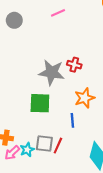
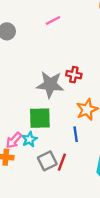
gray square: (44, 144) -> (47, 161), turned -30
cyan star: (27, 150) -> (29, 139), moved
pink arrow: (12, 153) -> (14, 140), moved

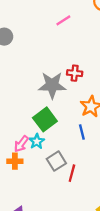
pink line: (53, 21) -> (63, 20), moved
green square: (40, 118) -> (45, 119), turned -30
red line: (62, 162) -> (72, 173), moved

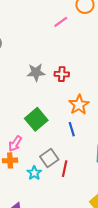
pink line: (63, 20) -> (61, 22), moved
gray star: (52, 85) -> (36, 72), moved, size x0.7
cyan star: (37, 141) -> (34, 173), moved

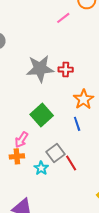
gray star: (36, 72) -> (40, 69), size x1.5
red line: (65, 169) -> (71, 163), turned -42

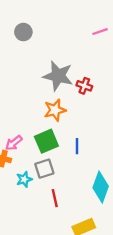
orange star: (84, 99) -> (55, 110), moved
green square: (42, 115) -> (46, 141), moved
red line: (71, 163) -> (55, 198), moved

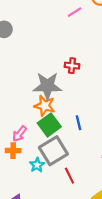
gray star: (58, 76) -> (47, 86), moved
orange star: (55, 110) -> (45, 106), moved, turned -30
gray square: (44, 169) -> (53, 151), size x1.5

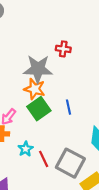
gray square: (53, 151) -> (70, 163), moved, turned -32
red line: (69, 176) -> (44, 159), moved

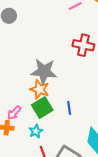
red cross: (63, 49) -> (83, 45), moved, size x1.5
cyan star: (26, 149) -> (36, 131), moved

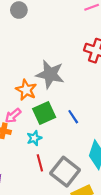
orange star: (40, 89) -> (26, 90), moved
blue line: (69, 108) -> (73, 117), turned -32

